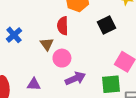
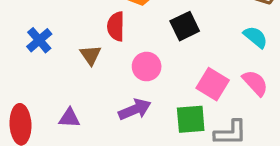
pink circle: (62, 58) -> (147, 66), moved

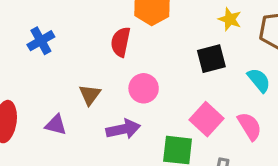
black square: (185, 26) -> (211, 59), moved
brown triangle: (91, 55) -> (90, 95), moved

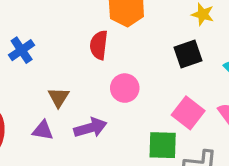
brown triangle: (90, 95) -> (59, 97), moved
purple arrow: (123, 129) -> (90, 128), moved

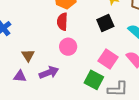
red semicircle: (99, 45) -> (62, 22), moved
green square: (163, 145) -> (94, 80), turned 30

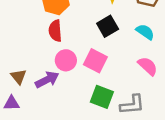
pink square: (108, 59) -> (95, 61), moved
purple arrow: (49, 73) -> (47, 80), moved

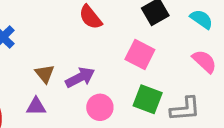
red semicircle: (55, 31) -> (90, 17), turned -35
pink circle: (66, 60) -> (100, 107), moved

